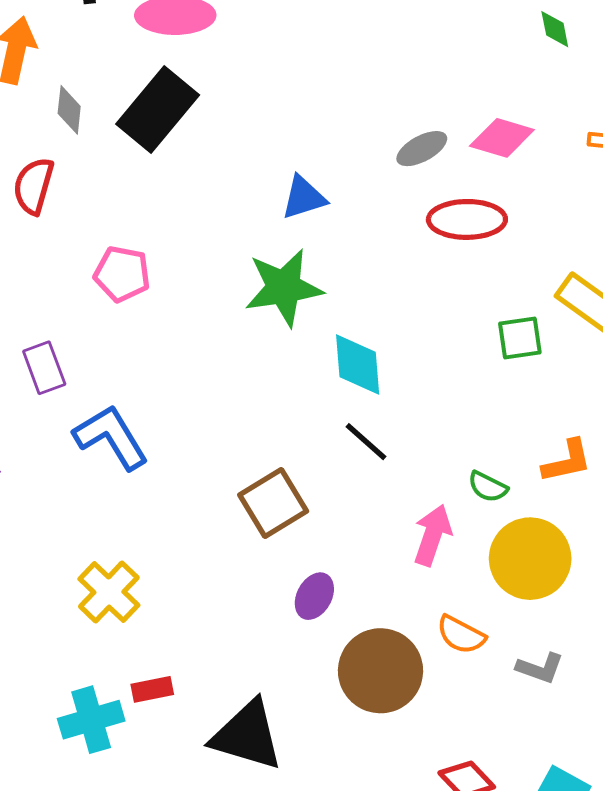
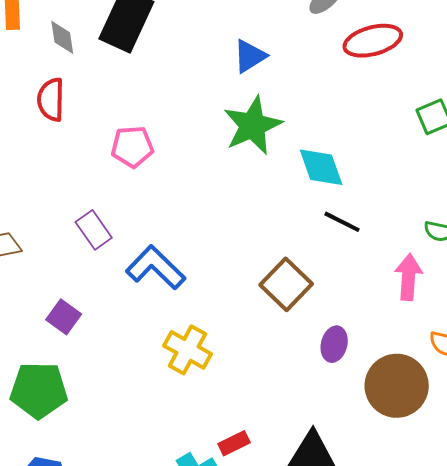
yellow cross: (109, 592) -> (187, 350), moved

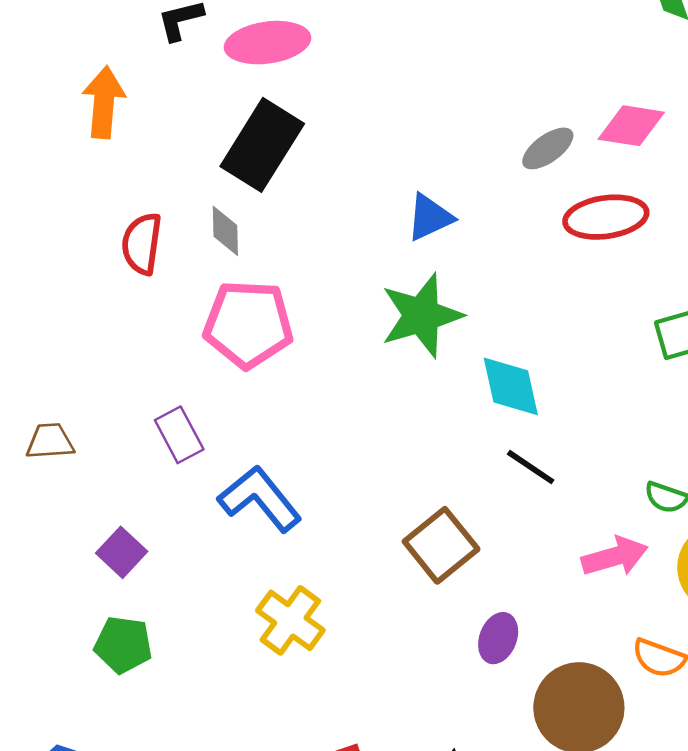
gray diamond: (62, 37) -> (225, 231), moved
pink pentagon: (132, 147) -> (248, 324), size x1.5
pink arrow: (408, 277) -> (615, 556), turned 63
green pentagon: (39, 390) -> (123, 645), moved, size x0.7

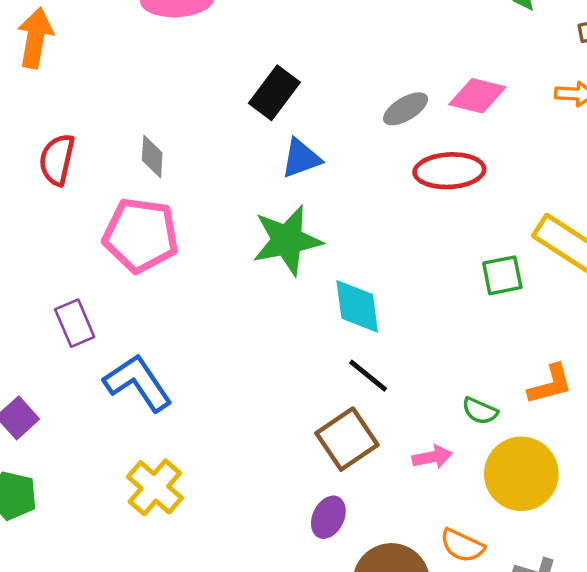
black rectangle: (262, 145) -> (274, 93), moved, size x0.7
gray diamond: (225, 231) -> (152, 156), moved
brown square: (441, 545) -> (347, 439), moved
pink arrow: (615, 556) -> (432, 457), size x0.7

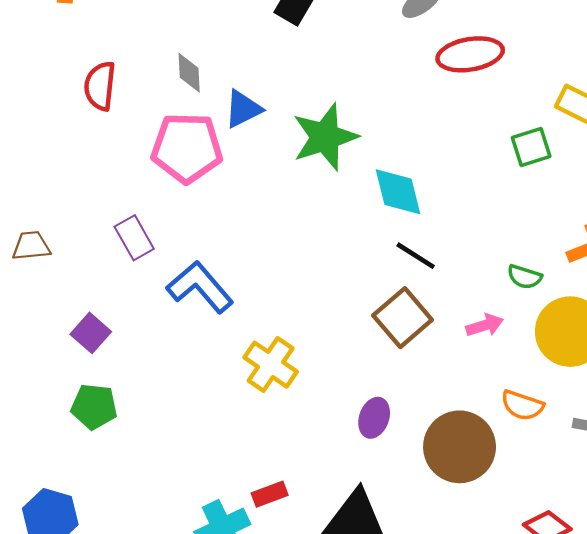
blue triangle: (301, 158) -> (243, 109), moved
yellow cross: (155, 487) -> (271, 365), moved
purple ellipse: (328, 517) -> (374, 418), moved

